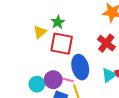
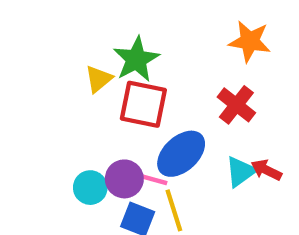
green star: (58, 22) -> (136, 59), size x1.5
blue ellipse: (80, 67) -> (181, 154), turned 60

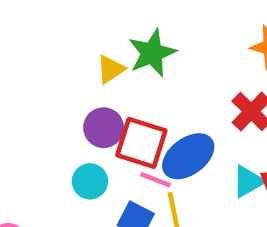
red square: (143, 104) -> (141, 143), moved
purple circle: (124, 179) -> (104, 128), moved

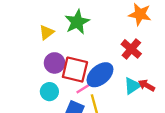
yellow triangle: (111, 69) -> (47, 32), moved
pink line: (156, 180) -> (84, 88), turned -49

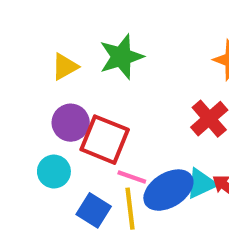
blue ellipse: (100, 75) -> (168, 190), moved
pink line: (84, 88) -> (132, 177), moved, turned 42

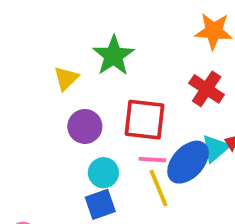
red square: (105, 140) -> (145, 120), moved
cyan circle: (54, 172) -> (103, 173), moved
blue square: (94, 210) -> (100, 204), moved, turned -36

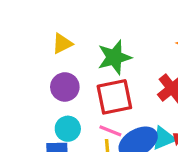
green star: (114, 56) -> (114, 57), moved
red square: (145, 120) -> (114, 97), turned -36

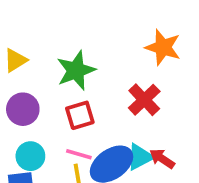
red square: (114, 97) -> (80, 115), size x0.7

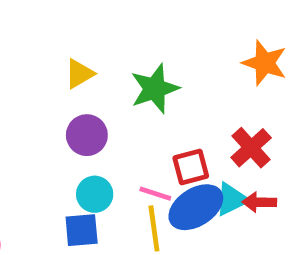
red cross: (144, 100) -> (251, 148), moved
red square: (80, 115) -> (191, 167), moved
red arrow: (162, 159) -> (259, 202), turned -35

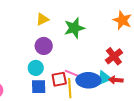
red square: (191, 167) -> (59, 79), moved
cyan circle: (95, 194) -> (36, 68), moved
blue ellipse: (196, 207) -> (88, 80), turned 30

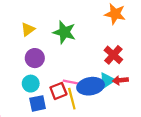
green star: (74, 28) -> (64, 32), turned -30

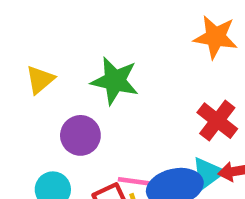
purple circle: (35, 58) -> (80, 135), moved

